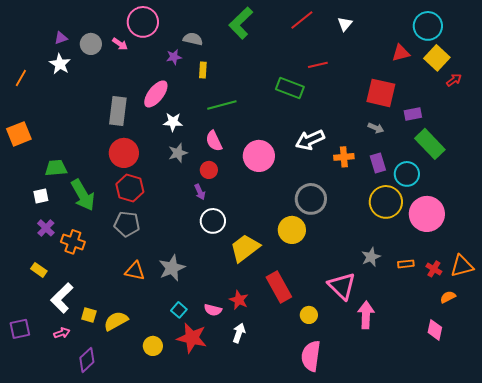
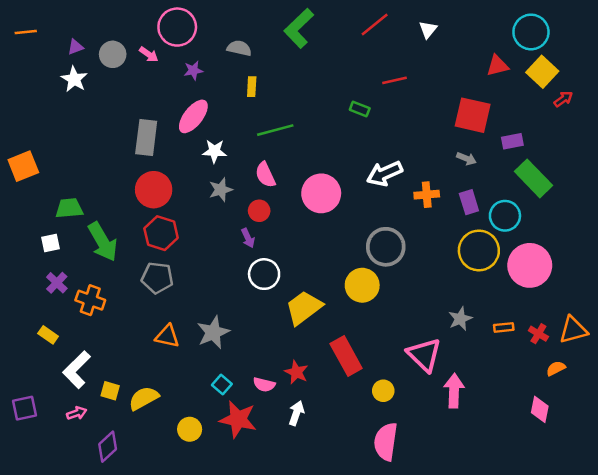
purple star: (174, 57) -> (193, 70), moved
orange line: (21, 78) -> (26, 32), moved, turned 54
green rectangle: (290, 88) -> (360, 109), size x0.6

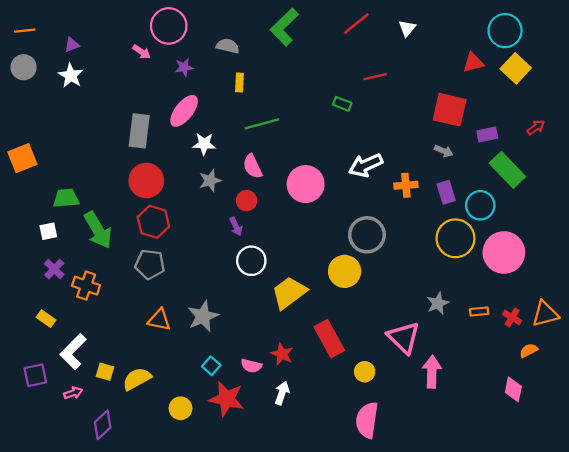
gray circle: (113, 54) -> (24, 67), moved
red arrow: (563, 99) -> (536, 127), moved
purple square: (25, 408) -> (35, 375), moved

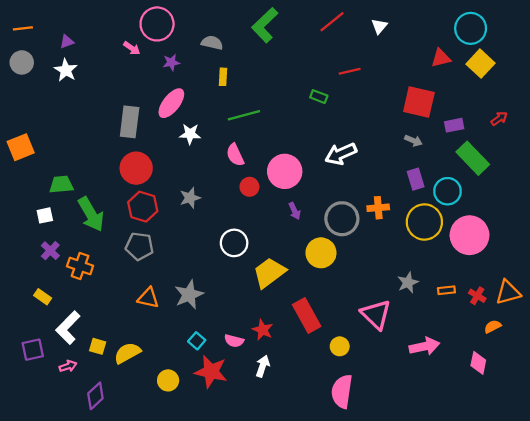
gray star: (210, 181) -> (190, 198), moved
orange cross: (406, 185) -> (378, 208), moved
red circle: (247, 201) -> (249, 187), moved
purple arrow: (236, 227) -> (295, 211), moved
pink arrow: (432, 372) -> (424, 346), moved, turned 76

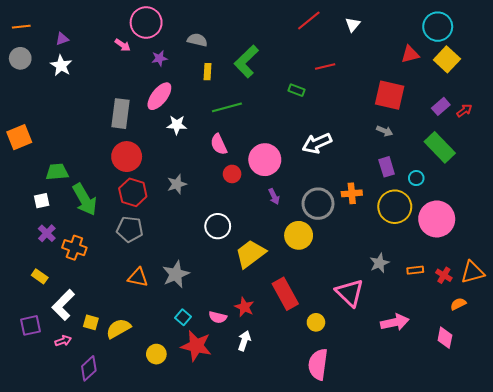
green L-shape: (265, 25) -> (246, 61), moved
purple rectangle: (454, 125) -> (441, 106), moved, turned -30
cyan circle: (448, 191) -> (416, 178), size x0.6

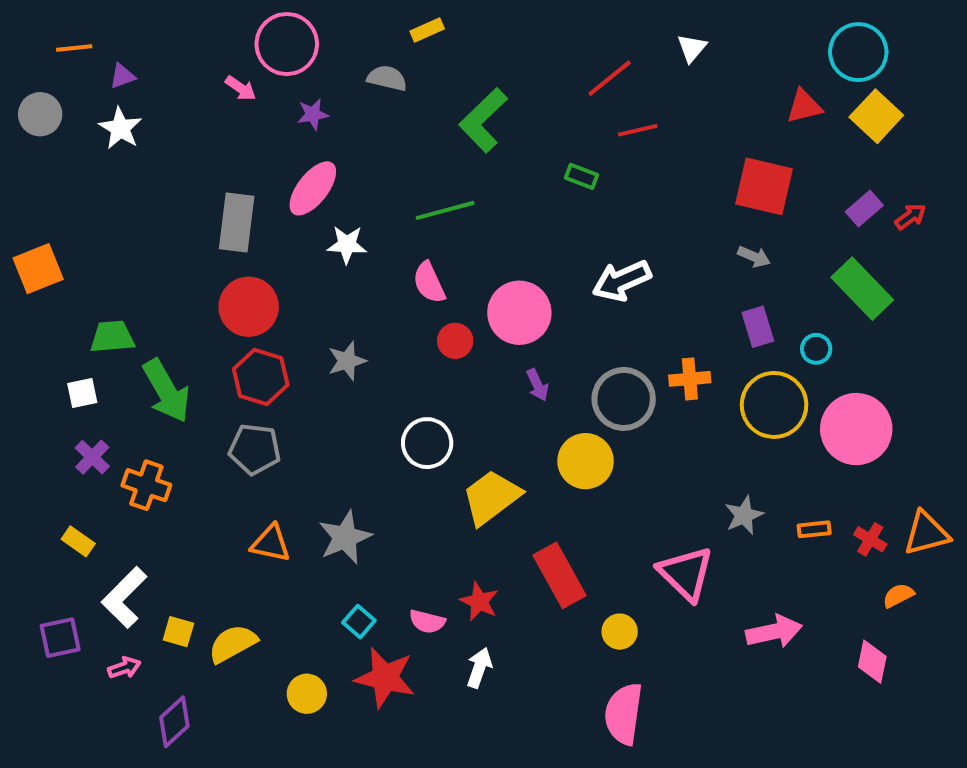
red line: (309, 20) -> (610, 78), moved
orange line: (21, 27) -> (74, 48), moved
yellow rectangle: (207, 72) -> (427, 30), moved, turned 63

